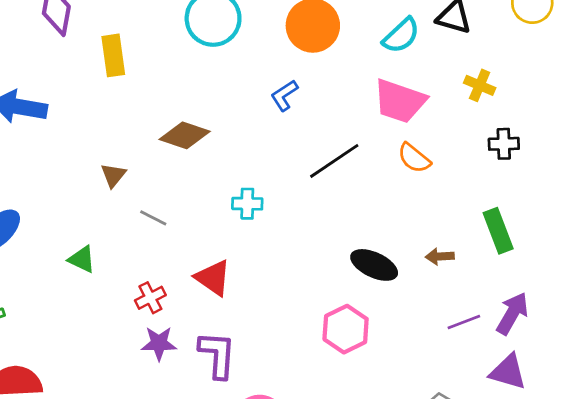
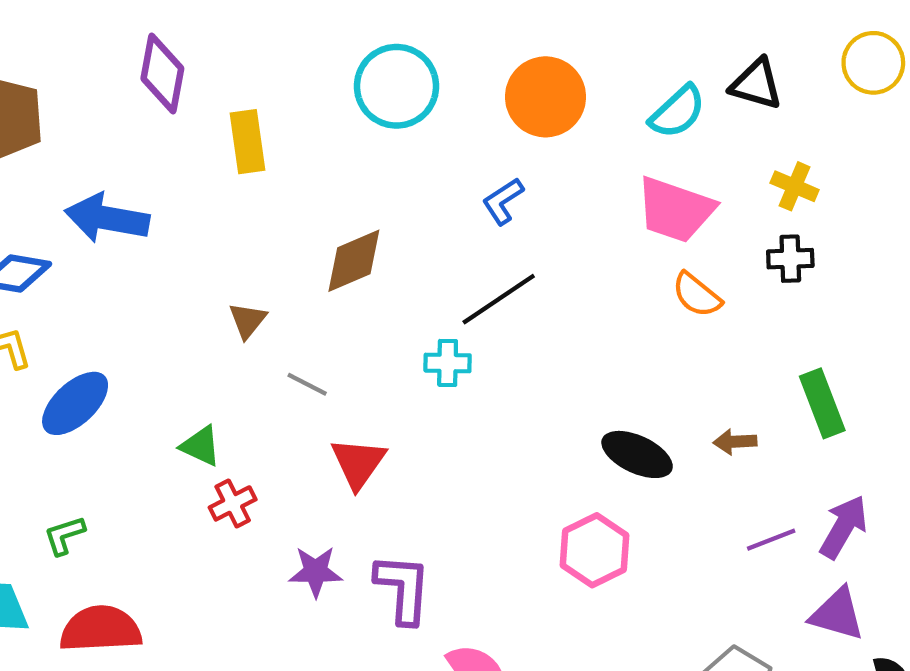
brown diamond: (185, 135) -> (354, 261), turned -42
black cross: (504, 144) -> (790, 259), moved
black line: (334, 161) -> (499, 299), moved
red triangle: (213, 278) -> (358, 463), moved, turned 30
red cross: (150, 298) -> (233, 503), moved

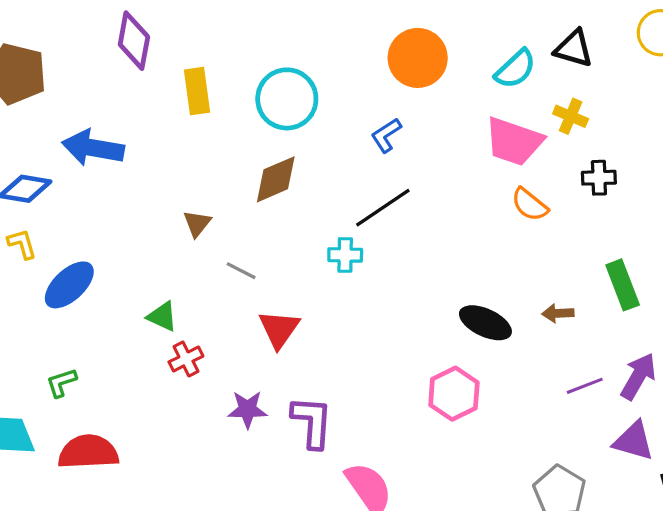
cyan circle: (397, 86) -> (287, 99), moved
yellow cross: (795, 186) -> (571, 116), moved

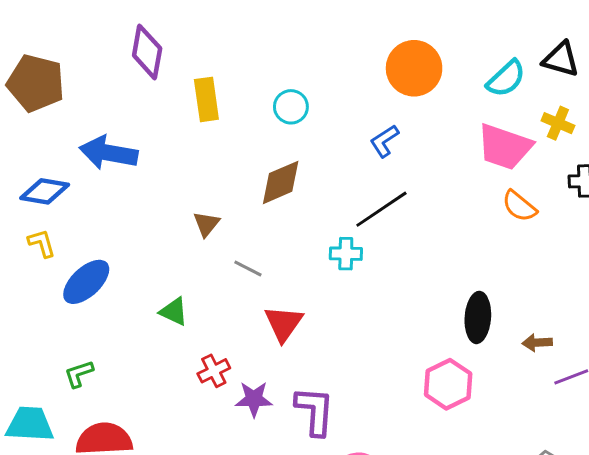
cyan circle: (287, 99) -> (291, 107), size x0.6
brown arrow: (558, 313) -> (537, 343), moved
black ellipse: (485, 323) -> (478, 317), turned 69
red cross: (186, 359) -> (214, 371), moved

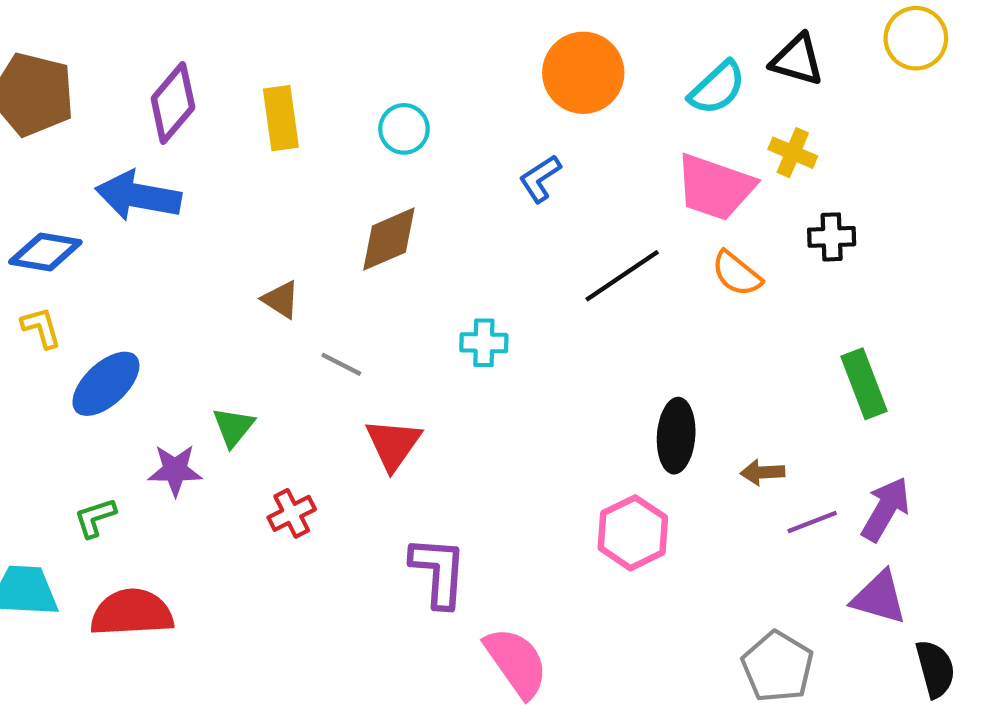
purple diamond: (147, 52) -> (173, 103), moved, turned 30
black line: (381, 209) -> (622, 276), moved
brown triangle: (206, 224) -> (281, 300), turned -36
green triangle: (174, 312) -> (233, 427), turned 44
purple star: (254, 399) -> (175, 470), moved

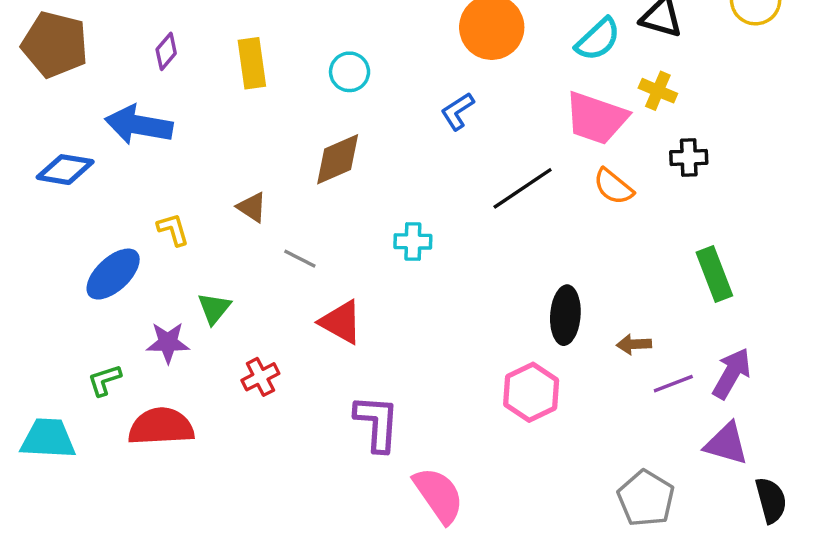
purple diamond: (173, 103) -> (166, 51), size x0.6
yellow L-shape: (41, 328) -> (173, 229), moved
red triangle: (393, 444) -> (341, 322), turned -36
red semicircle: (132, 613) -> (161, 427), moved

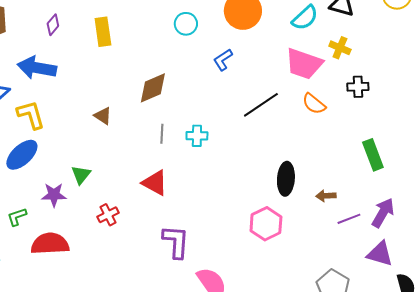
cyan circle: (350, 72) -> (186, 24), moved
yellow L-shape: (173, 229) -> (31, 115), moved, size x1.5
gray line: (300, 259) -> (162, 134), moved, turned 66

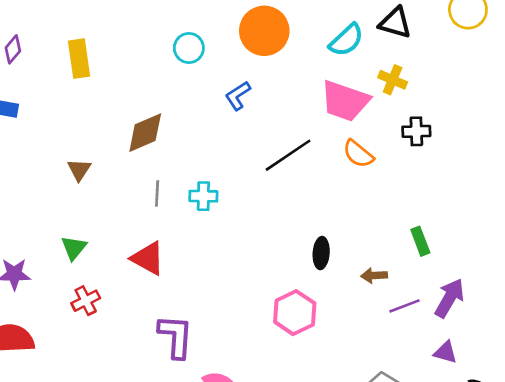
brown triangle: (103, 116) -> (79, 170), turned 30
green rectangle: (373, 155) -> (420, 241), moved, size x0.7
green triangle: (81, 175) -> (74, 248), moved
black ellipse: (286, 179) -> (321, 253), size x0.7
purple triangle: (380, 254) -> (445, 352), size x0.7

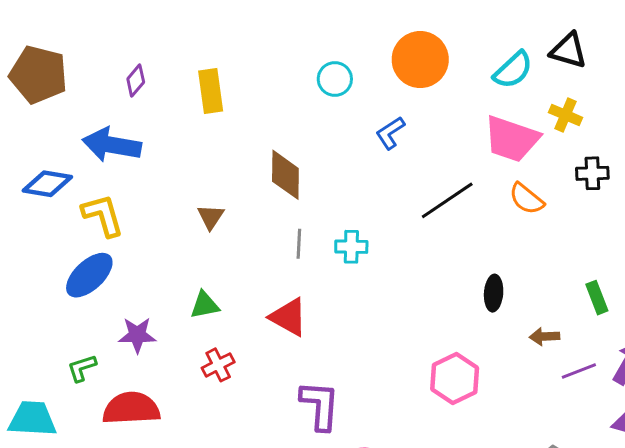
brown diamond: (145, 133) -> (285, 175), turned -66
green triangle: (74, 248) -> (205, 305), turned 40
black ellipse: (321, 253) -> (494, 293), moved

